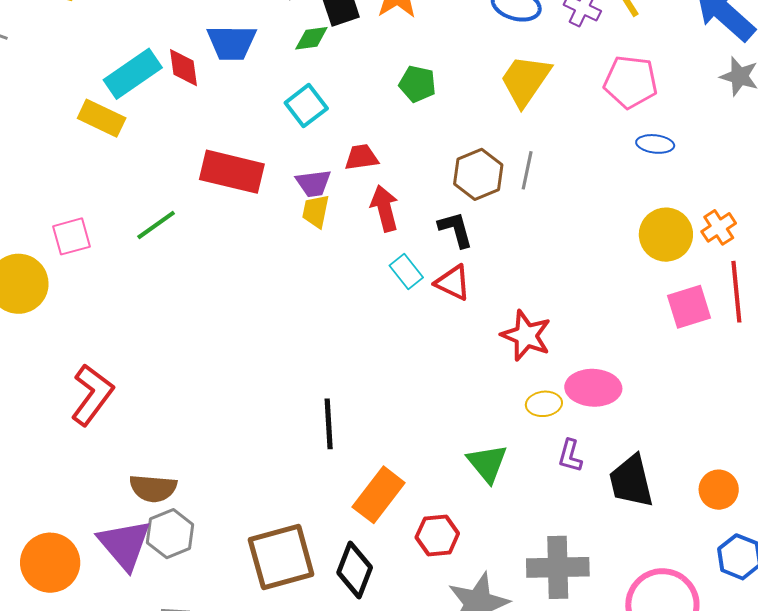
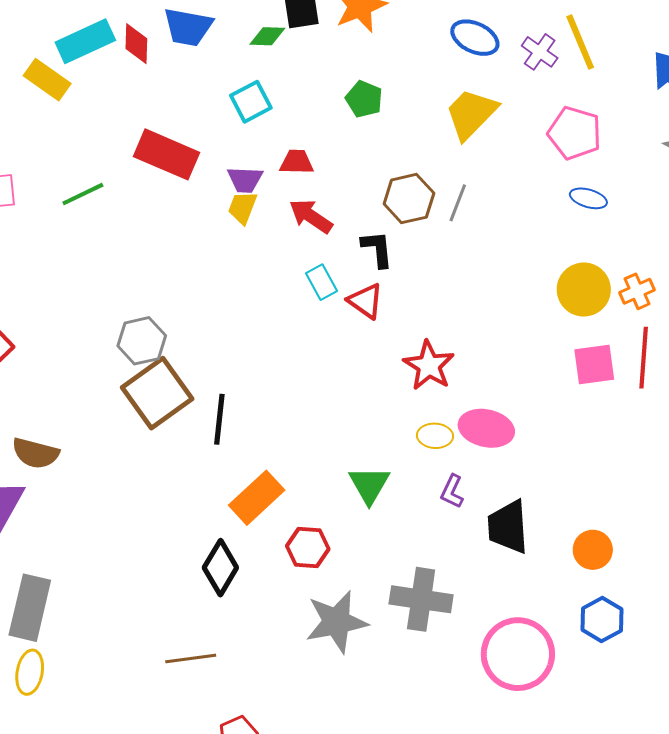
red arrow: (385, 208) -> (311, 216), turned -51
gray hexagon: (170, 534) -> (142, 341), moved
brown square: (281, 557) -> (157, 393), moved, turned -30

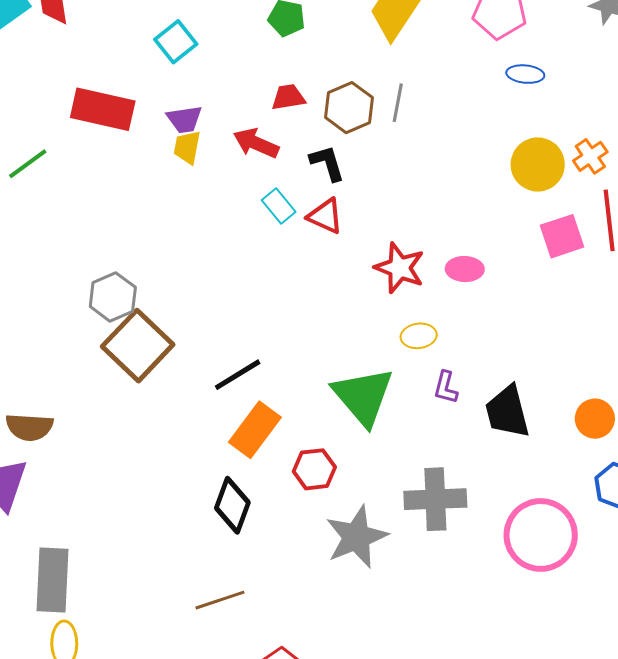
red trapezoid: (297, 162) -> (288, 97), moved
black line: (219, 419) -> (238, 375), moved, turned 63
pink ellipse: (486, 428) -> (465, 269), moved, size x0.7
green triangle: (369, 485) -> (363, 396), size x1.5

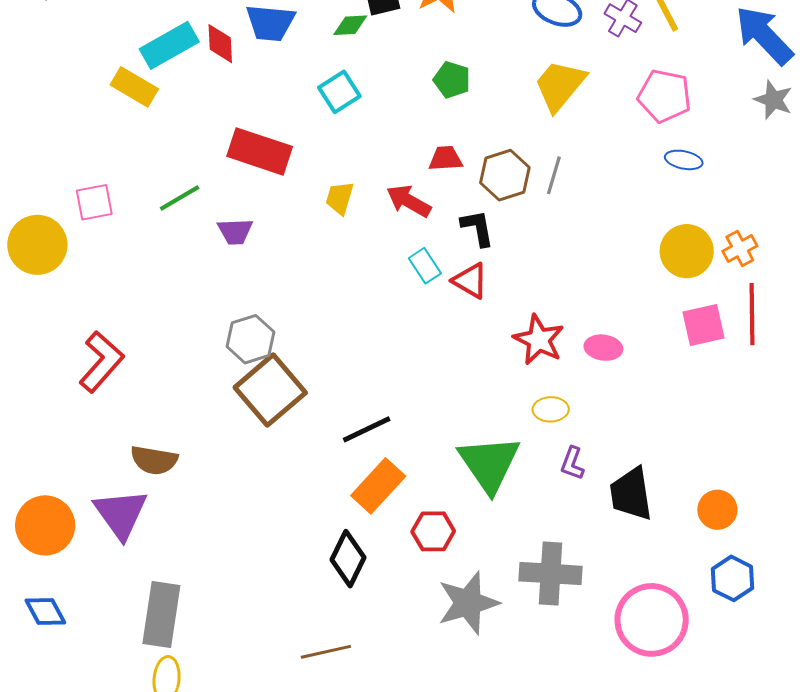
purple trapezoid: (184, 119) -> (235, 231), moved

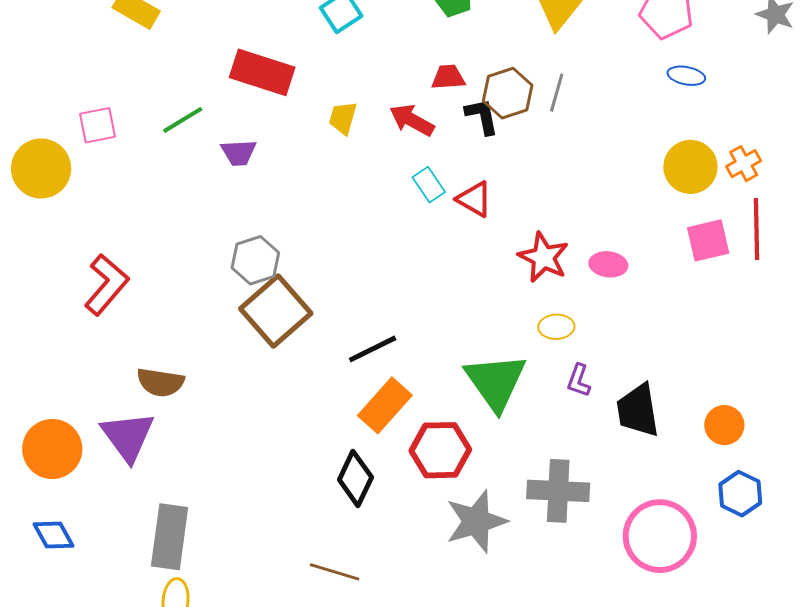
black L-shape: (478, 228) -> (482, 116), moved
red hexagon: (433, 531) -> (440, 450), size x1.4
brown line: (326, 652) -> (335, 572), turned 30

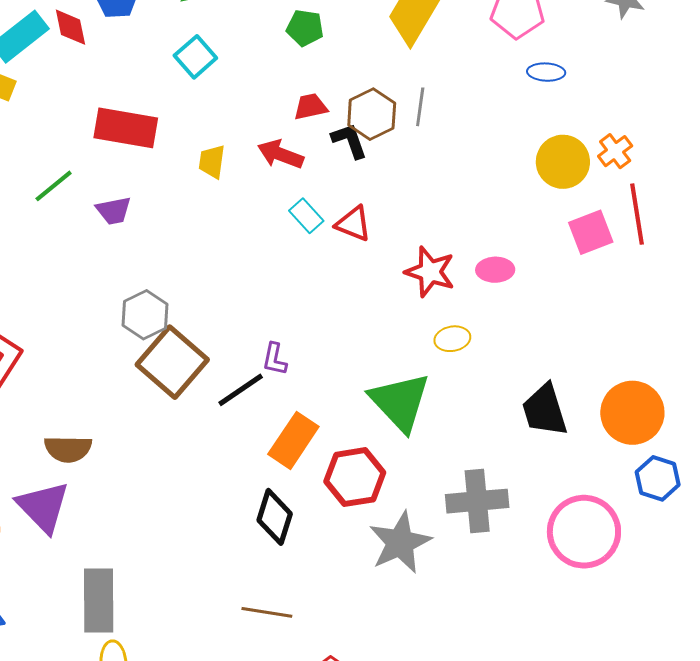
black line: (373, 349) -> (241, 390), moved
purple L-shape: (579, 380) -> (275, 359), moved
orange circle: (724, 425) -> (632, 413), size x1.6

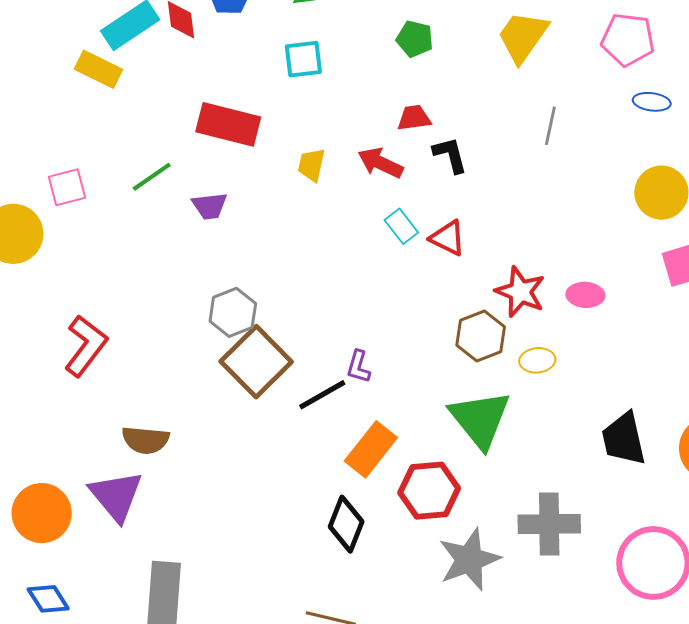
cyan square: (195, 57) -> (303, 59), turned 30
gray line: (420, 107) -> (550, 126), moved
brown hexagon: (372, 114) -> (481, 336), moved

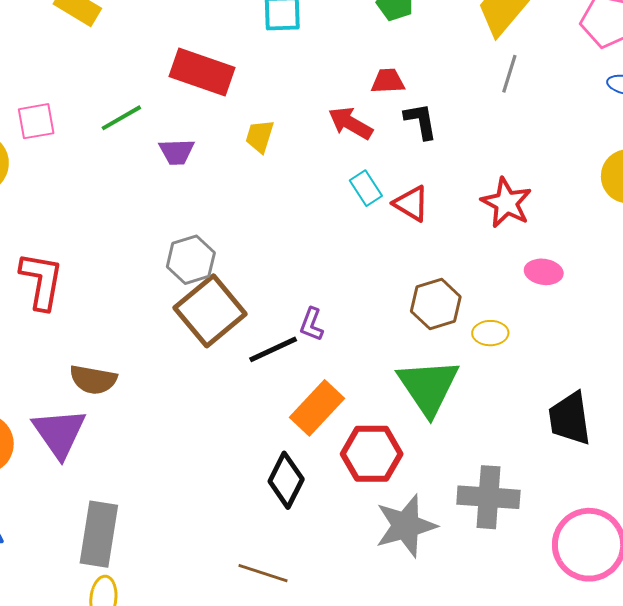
gray line: (550, 126) -> (509, 74), moved
yellow trapezoid: (311, 165) -> (260, 136), moved
red star: (520, 292) -> (506, 203), moved
red L-shape: (86, 346) -> (41, 281), turned -32

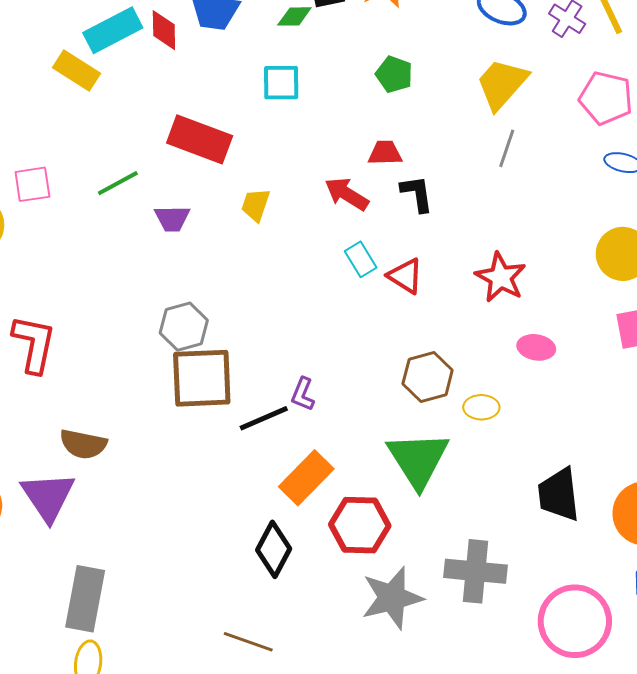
brown square: (210, 311) -> (202, 378), turned 36

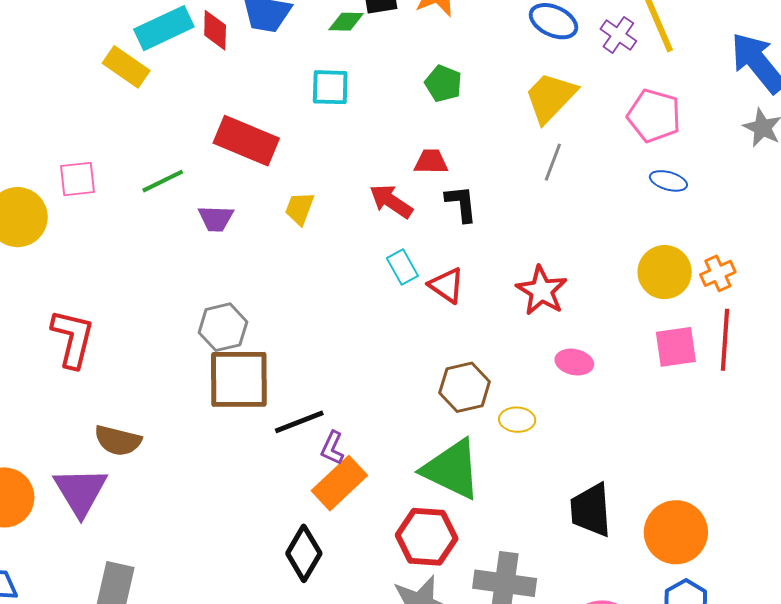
purple L-shape: (303, 394) -> (332, 448), moved
green triangle: (418, 459) -> (452, 469), turned -34
red hexagon: (360, 525) -> (427, 537), moved

